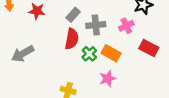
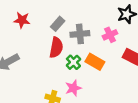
pink star: (108, 79) -> (73, 88), moved

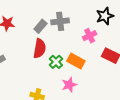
gray cross: (80, 34) -> (60, 21), moved
pink star: (73, 88) -> (69, 85), moved

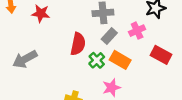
gray rectangle: (40, 26) -> (109, 36), moved

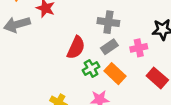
gray arrow: (25, 59) -> (17, 24), moved

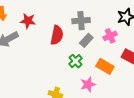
red semicircle: (76, 48) -> (57, 35), moved
orange rectangle: (115, 74) -> (105, 66), moved

